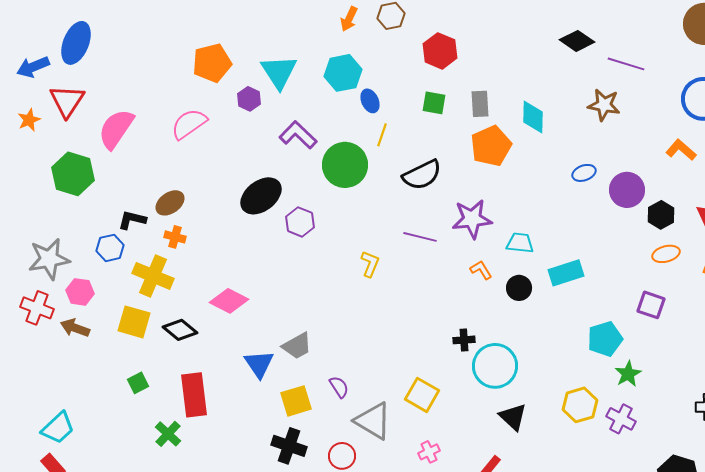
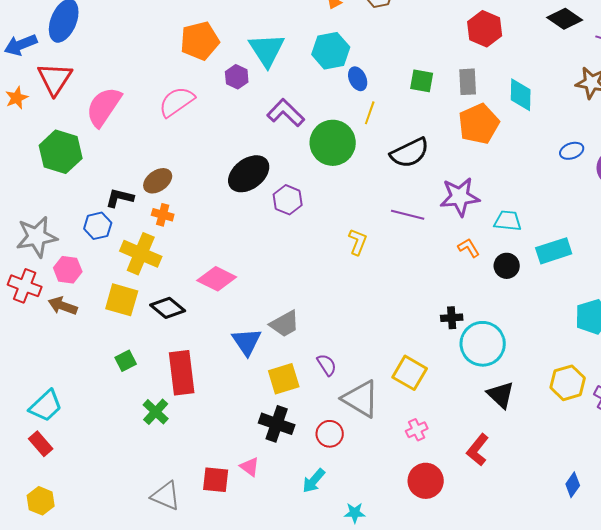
red hexagon: (440, 51) -> (485, 29), moved

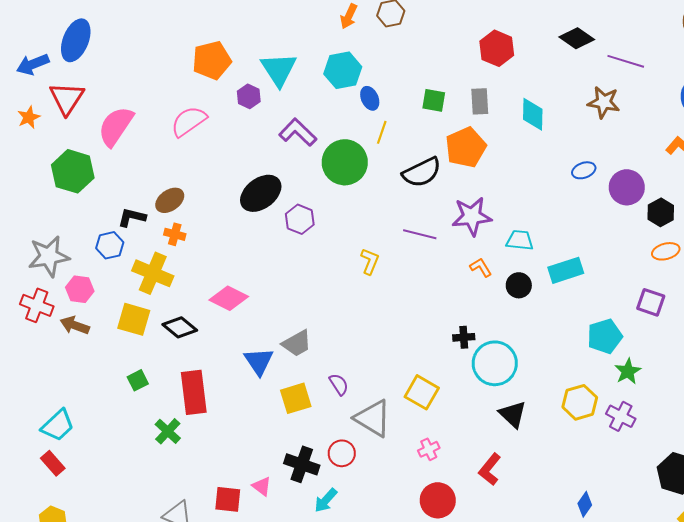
orange pentagon: (479, 124) -> (466, 147), moved
black cross: (277, 424) -> (302, 464), moved

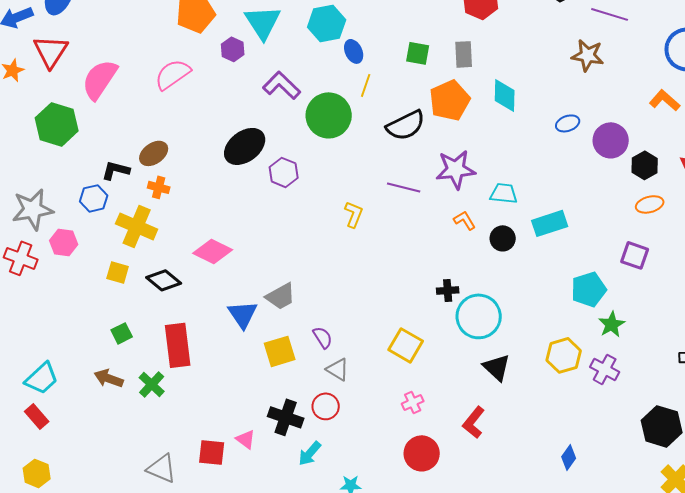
cyan diamond: (533, 114) -> (505, 95), moved
yellow square: (134, 319) -> (118, 272), size x0.7
brown arrow: (75, 325) -> (109, 378), moved
gray triangle: (373, 418) -> (338, 369), moved, size x0.6

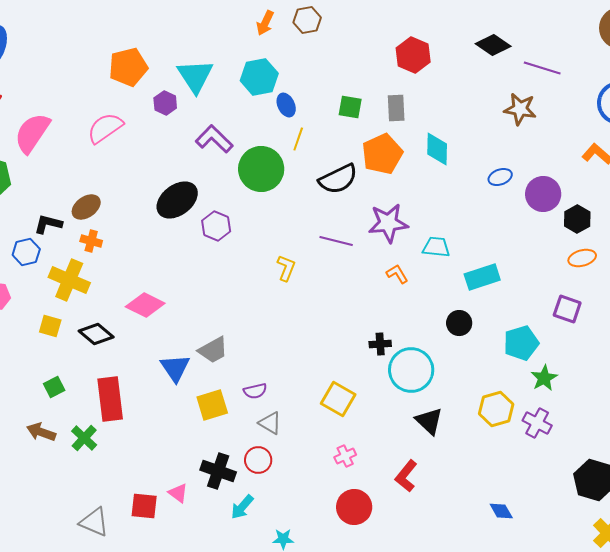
black circle: (503, 238) -> (459, 323), moved
purple semicircle: (323, 337) -> (255, 391), turned 110
blue diamond: (569, 457) -> (501, 511), turned -65

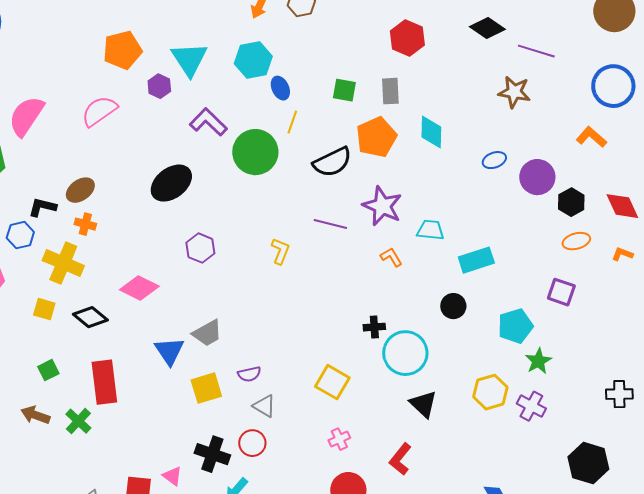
purple star: (388, 223) -> (382, 206), turned 30
purple hexagon: (216, 226) -> (200, 248), moved

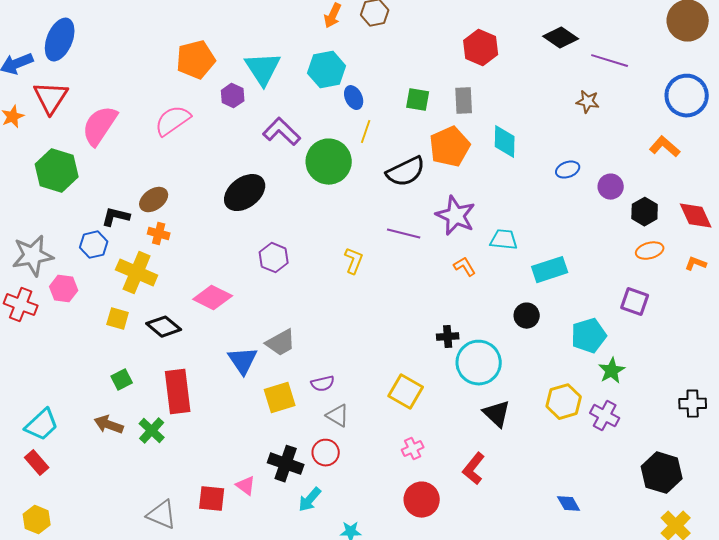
brown star: (514, 92) -> (588, 102), size x0.7
purple circle: (537, 177) -> (611, 187), size x0.7

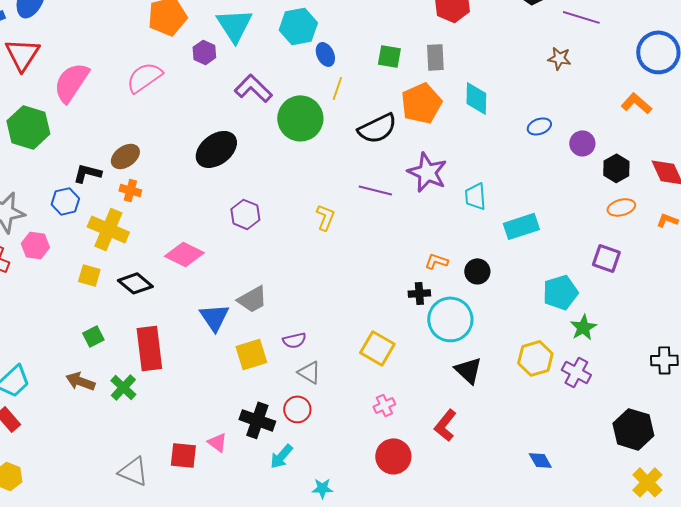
cyan trapezoid: (504, 240) -> (475, 196), turned -100
orange L-shape: (465, 267) -> (436, 261), moved, turned -40
black circle: (527, 316) -> (477, 271), moved

